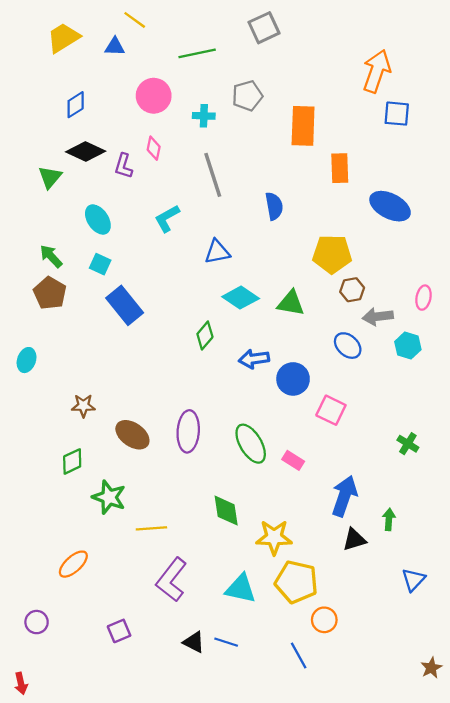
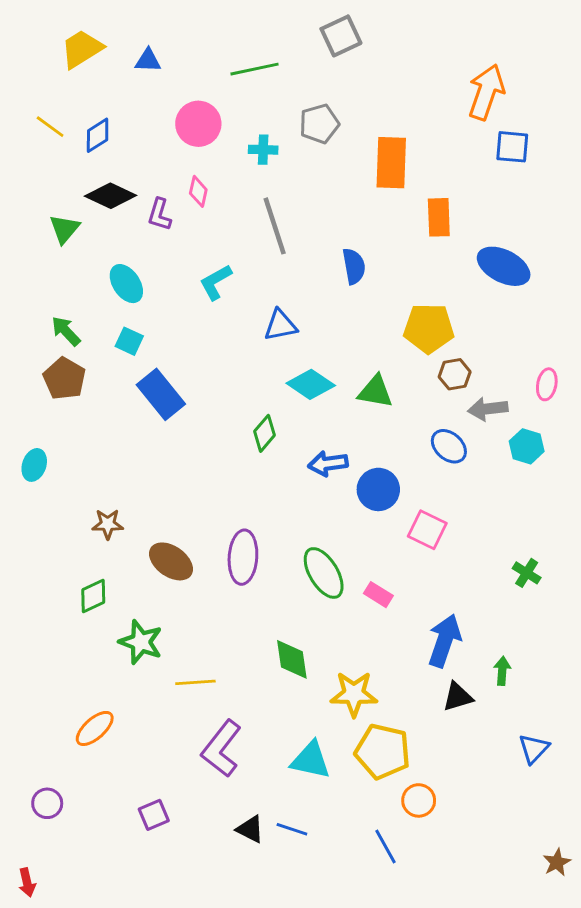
yellow line: (135, 20) -> (50, 127), moved

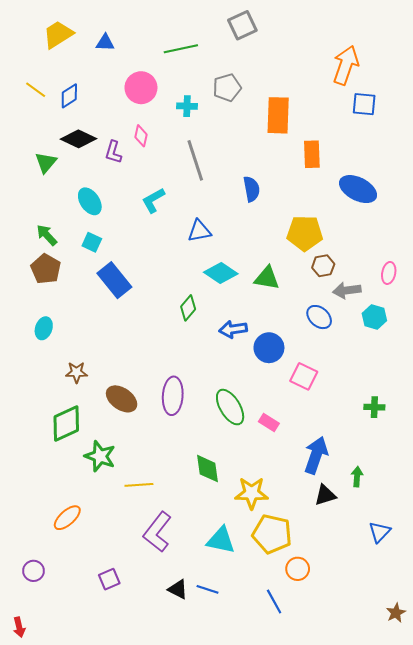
cyan ellipse: (34, 465) -> (44, 328), moved
green cross: (527, 573) -> (374, 407), turned -30
green diamond: (93, 596) -> (66, 423), size x1.5

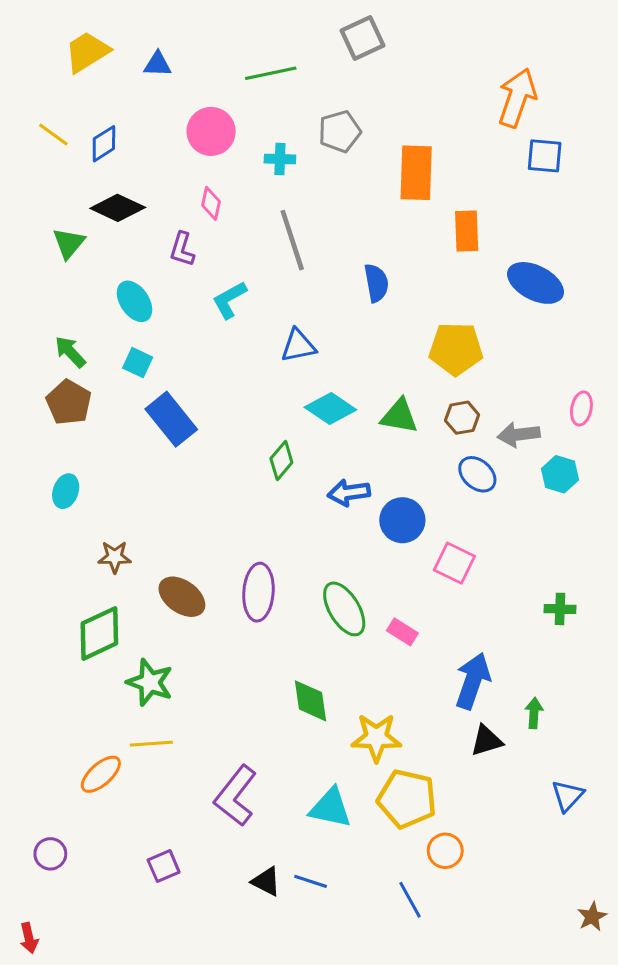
purple L-shape: (113, 152) -> (182, 249), moved
brown hexagon: (323, 266) -> (462, 418), moved
yellow line: (139, 485) -> (151, 744), moved

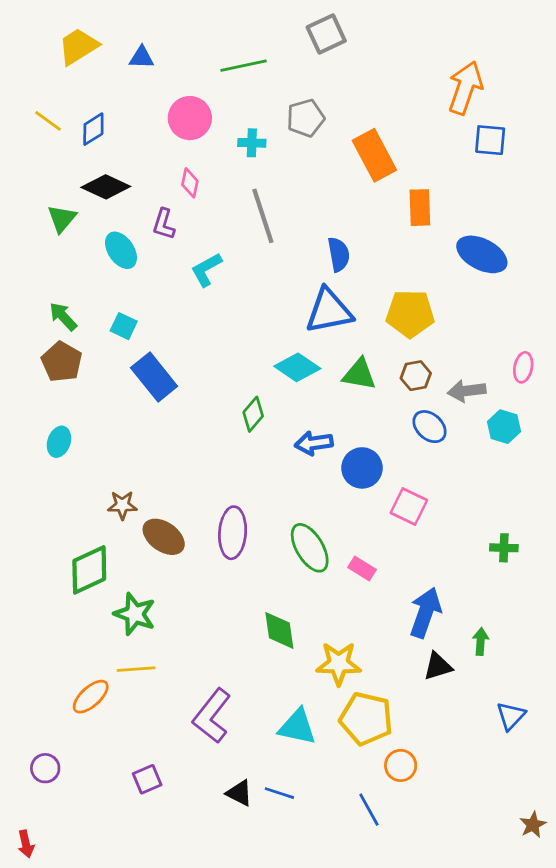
orange rectangle: (416, 173) -> (374, 155), turned -30
cyan ellipse: (135, 301) -> (121, 250), moved
blue triangle: (298, 346) -> (329, 311), moved, size x1.5
brown star: (115, 557) -> (122, 505), moved

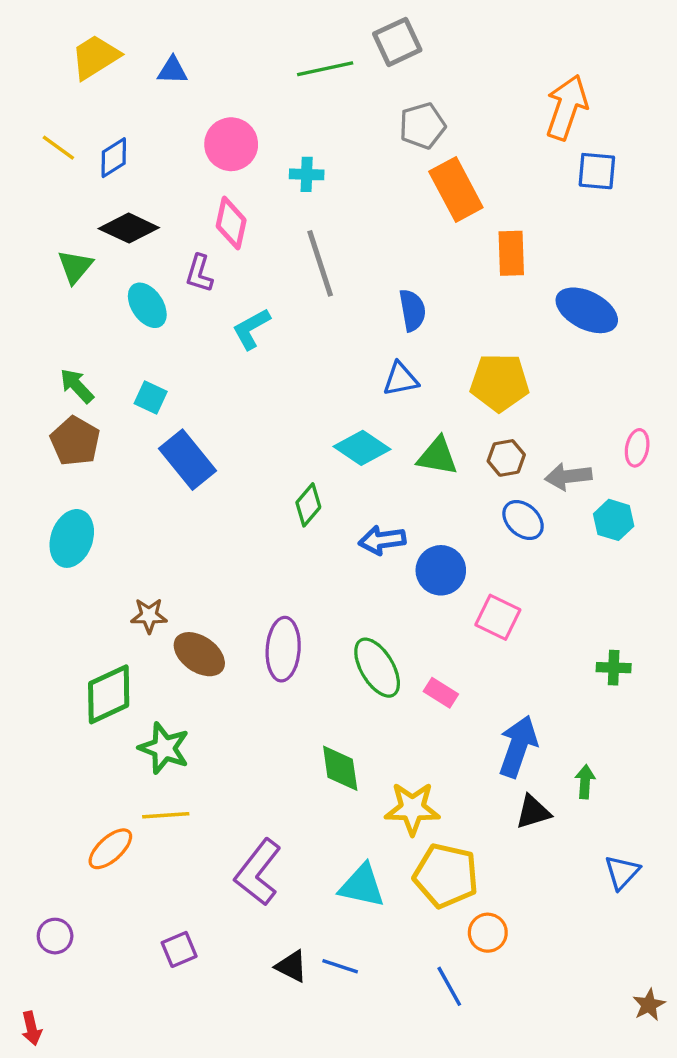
green line: (244, 66) -> (325, 69), moved
gray pentagon: (306, 118) -> (422, 126), moved
pink diamond: (190, 183) -> (231, 223), size x1.4
blue triangle: (329, 311) -> (401, 379), size x0.6
cyan ellipse: (59, 442) -> (72, 538), size x1.5

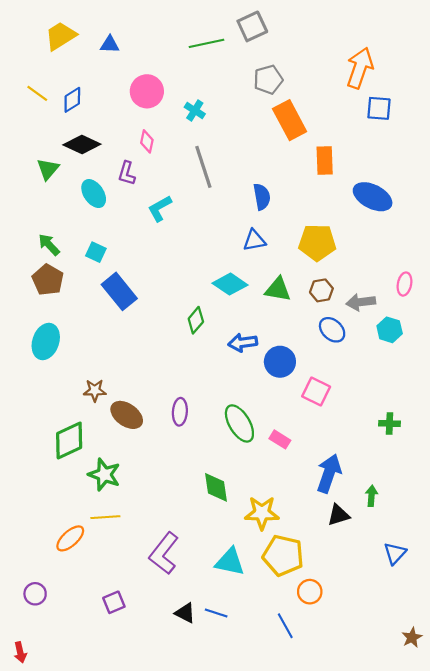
cyan cross: (307, 174) -> (195, 110), turned 30
pink diamond: (231, 223) -> (147, 141), size x0.7
purple ellipse: (283, 649) -> (180, 412), size x0.7

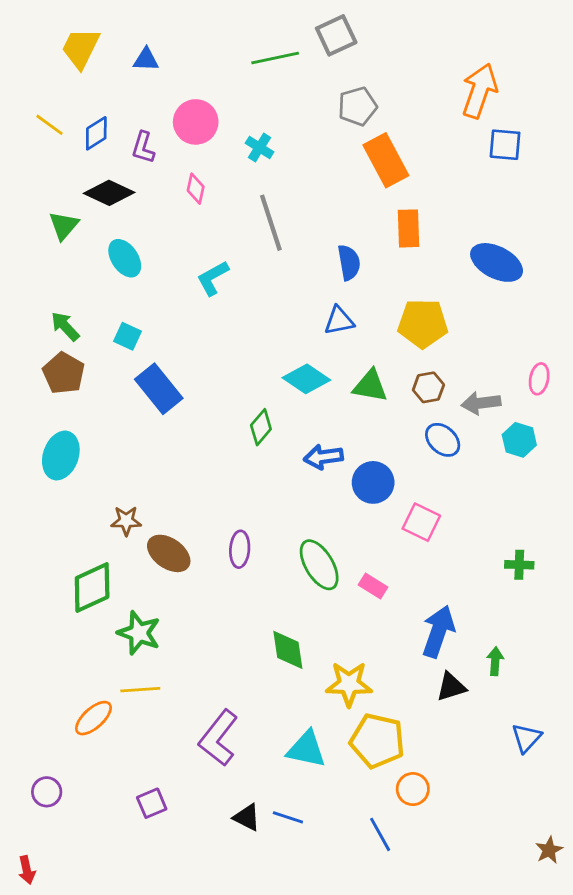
yellow trapezoid: (61, 36) -> (81, 48), turned -32
orange rectangle: (325, 161) -> (409, 228), moved
purple L-shape: (127, 173) -> (143, 148), moved

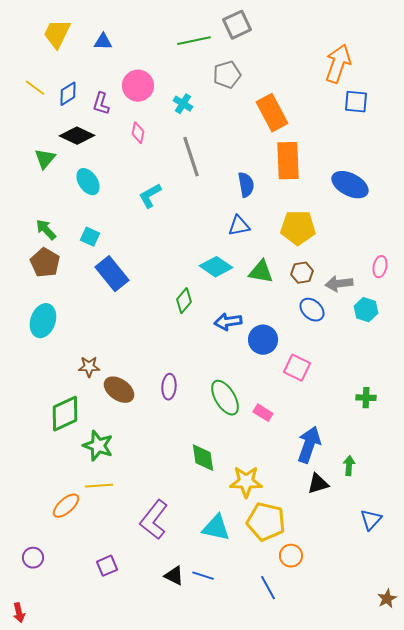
gray pentagon: (357, 106) -> (227, 75), moved
orange rectangle: (409, 228) -> (288, 161), size x1.4

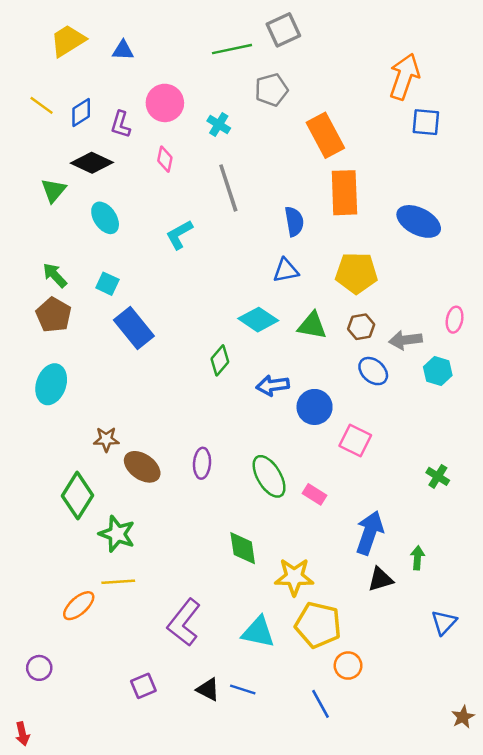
yellow trapezoid: (57, 34) -> (68, 41), turned 32
green cross: (366, 398) -> (438, 476), turned 30
green diamond: (65, 414) -> (78, 496), turned -33
purple square: (107, 566) -> (143, 686), moved

